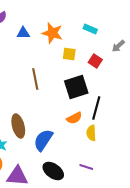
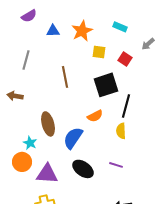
orange star: (52, 33) -> (82, 31), turned 30
orange semicircle: (74, 118) -> (95, 116), moved

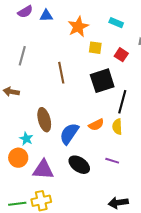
blue triangle: (53, 31) -> (46, 16), moved
orange semicircle: (95, 116) -> (96, 125), moved

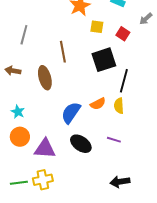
brown ellipse: (44, 120) -> (45, 78), moved
cyan star: (26, 139) -> (18, 112), moved

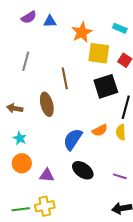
yellow square: (97, 27) -> (99, 53), size x1.6
brown arrow: (13, 71) -> (15, 108), moved
purple line: (114, 140) -> (120, 176), moved
purple triangle: (45, 149) -> (47, 175), size x0.7

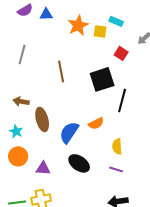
yellow square: (99, 53) -> (100, 31), moved, size x0.6
brown ellipse: (47, 104) -> (42, 119), moved
brown arrow: (15, 108) -> (21, 101), moved
yellow semicircle: (121, 132) -> (117, 146), moved

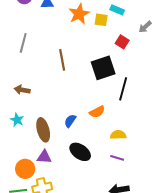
brown ellipse: (42, 119) -> (43, 130), moved
blue semicircle: (69, 132) -> (70, 121), size x0.6
yellow semicircle: (117, 146) -> (118, 135), turned 91
orange circle: (18, 156) -> (25, 169), moved

